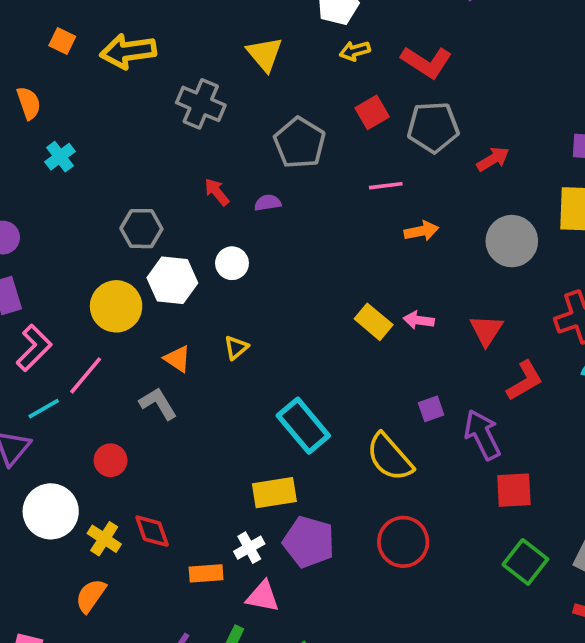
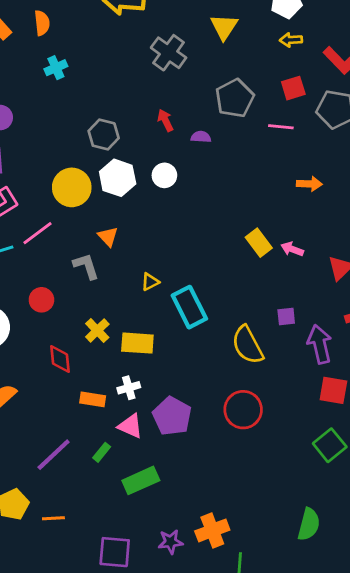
pink line: (386, 186) -> (281, 127), moved
yellow triangle: (236, 348) -> (150, 282), moved
yellow rectangle: (274, 493) -> (137, 343), moved
yellow cross: (104, 539) -> (97, 330), moved
purple pentagon: (309, 542) -> (172, 416), moved

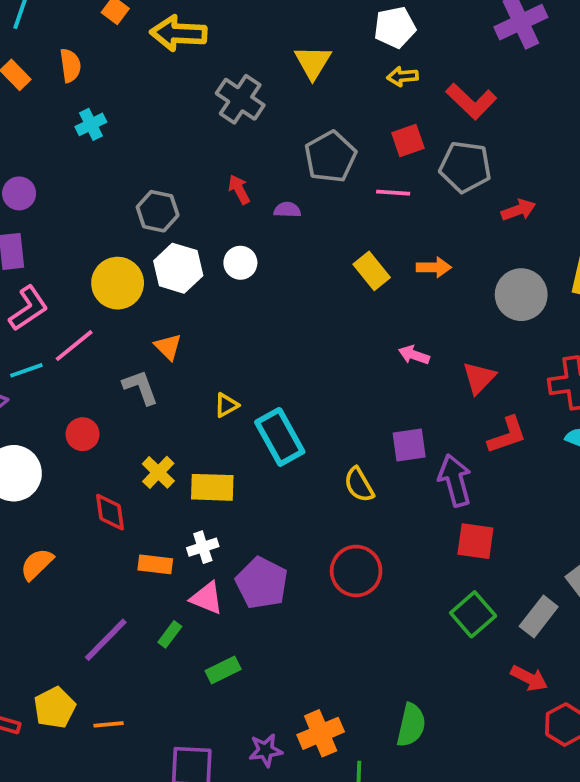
yellow rectangle: (259, 243) -> (372, 271), moved
purple square: (286, 317) -> (409, 445), size x1.4
yellow semicircle: (248, 345) -> (359, 485), size x0.7
green rectangle: (141, 480) -> (223, 670), size x0.7
green semicircle: (309, 524) -> (411, 725), moved

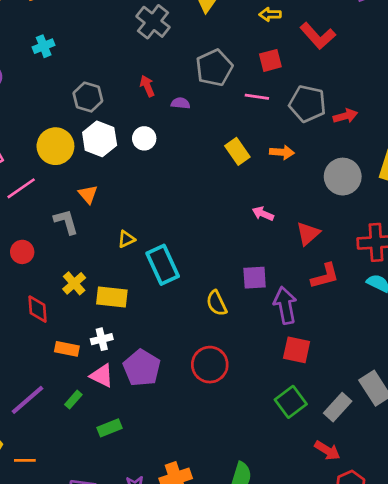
cyan cross: (91, 124) -> (44, 46), moved
gray pentagon: (465, 167) -> (308, 104), moved

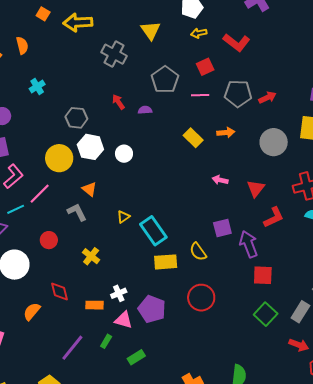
white circle: (144, 138) -> (124, 154), moved
yellow rectangle: (112, 297) -> (166, 262), moved
red diamond: (37, 309) -> (59, 291), moved

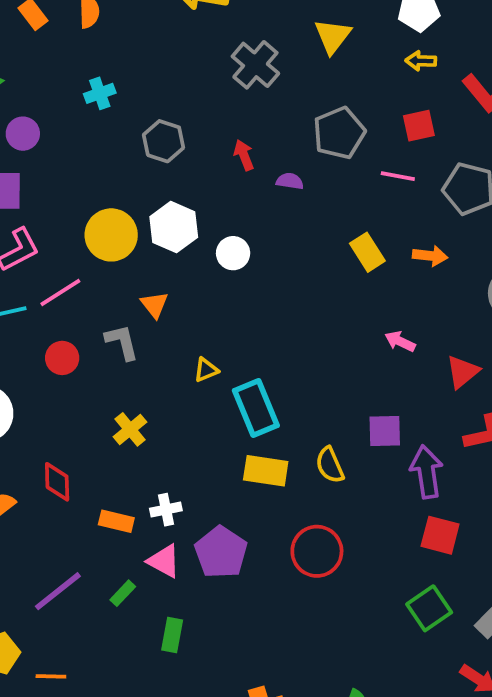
gray hexagon: (76, 118) -> (164, 141), moved
red circle: (49, 240) -> (62, 358), moved
green rectangle: (136, 357) -> (172, 635), turned -60

